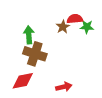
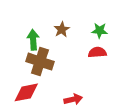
red semicircle: (75, 19) -> (97, 52), moved
brown star: (63, 27) -> (62, 29), moved

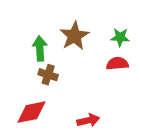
brown star: (62, 29) -> (74, 36), size x1.5
brown cross: (40, 62) -> (48, 75), size x0.6

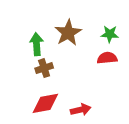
brown cross: (48, 75) -> (44, 68), turned -36
red diamond: (32, 112) -> (45, 103), moved

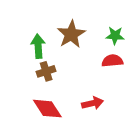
red diamond: (45, 103) -> (47, 109), turned 68
red arrow: (81, 110) -> (92, 103), moved

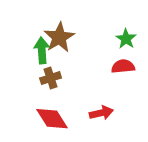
brown star: (71, 34) -> (59, 37), moved
green star: (115, 36) -> (126, 39), turned 30

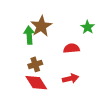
red semicircle: (123, 66) -> (71, 48), moved
brown cross: (51, 78) -> (35, 64), moved

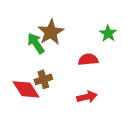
green arrow: (29, 35) -> (36, 43), turned -30
red diamond: (36, 83) -> (26, 89), moved

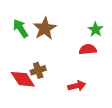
green arrow: (36, 43) -> (21, 28), moved
red semicircle: (88, 60) -> (88, 49), moved

